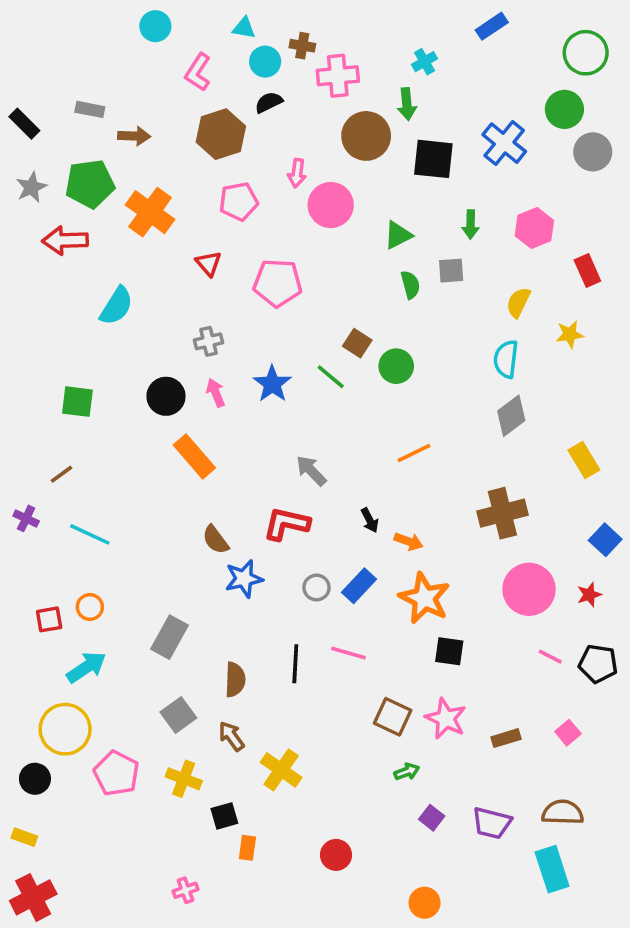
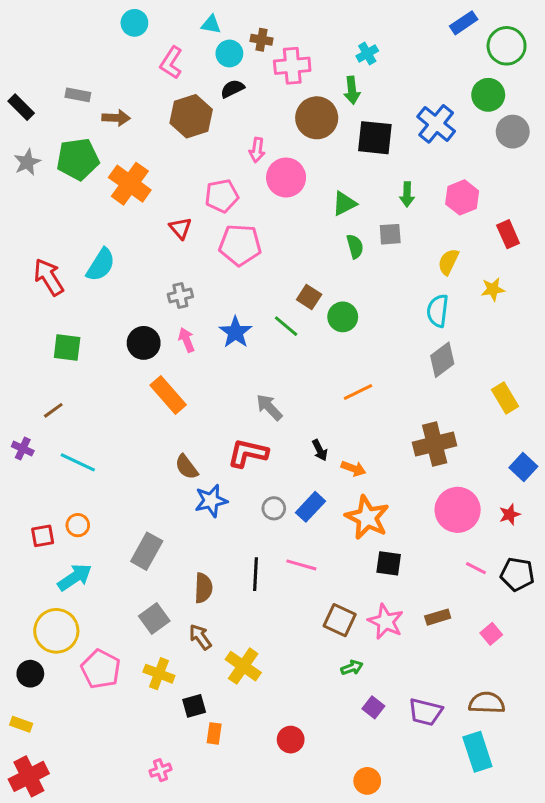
blue rectangle: (492, 26) -> (464, 23), moved
pink pentagon: (239, 201) -> (222, 196), moved
red arrow: (65, 240) -> (49, 277), moved, turned 60
brown rectangle: (506, 738) -> (438, 617), moved

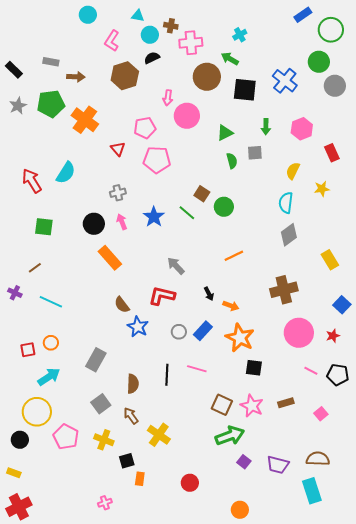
green arrow: (352, 90) -> (230, 59), turned 126
blue star: (211, 501) -> (138, 327), turned -30
green arrow: (352, 668) -> (230, 436), size x2.0

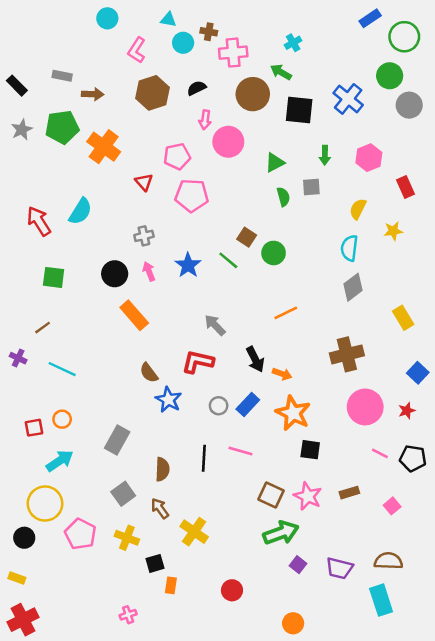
black semicircle: (152, 58) -> (197, 88), moved
black arrow: (209, 294) -> (255, 359), size x1.5

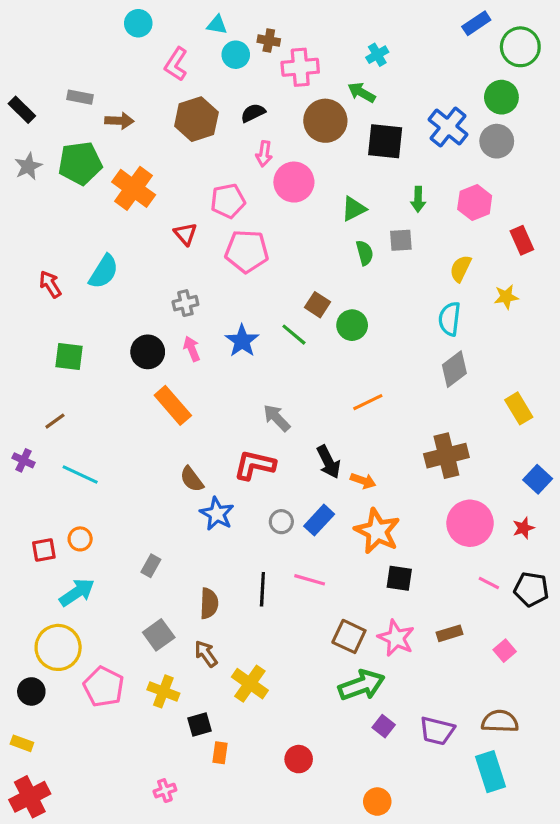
gray circle: (409, 105) -> (497, 141), moved
red arrow: (39, 221) -> (50, 284), size x0.7
gray rectangle: (117, 440) -> (151, 566), size x0.6

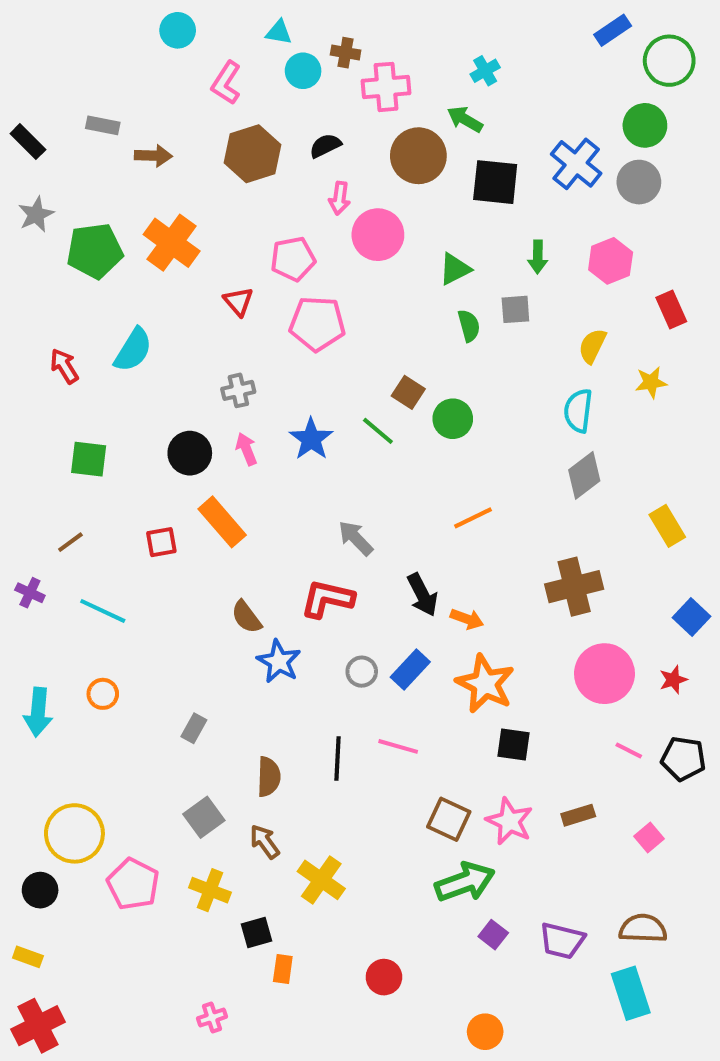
green pentagon: (80, 163) -> (95, 251), moved
red square: (44, 550) -> (161, 542), moved
cyan arrow: (77, 592) -> (38, 712), moved, turned 129

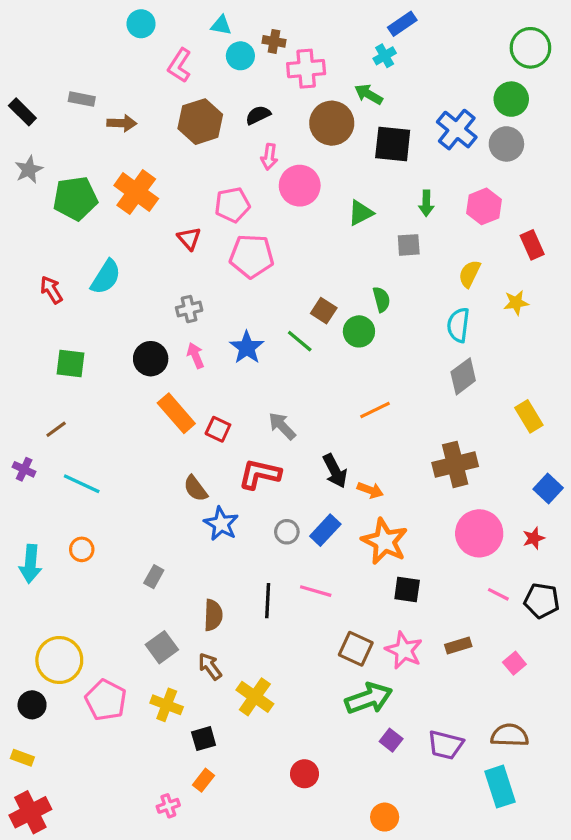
blue rectangle: (613, 30) -> (402, 24), moved
green semicircle: (469, 326) -> (381, 299), moved
red square: (161, 542) -> (218, 429), moved, turned 35
orange rectangle: (283, 969) -> (204, 780), moved, turned 30

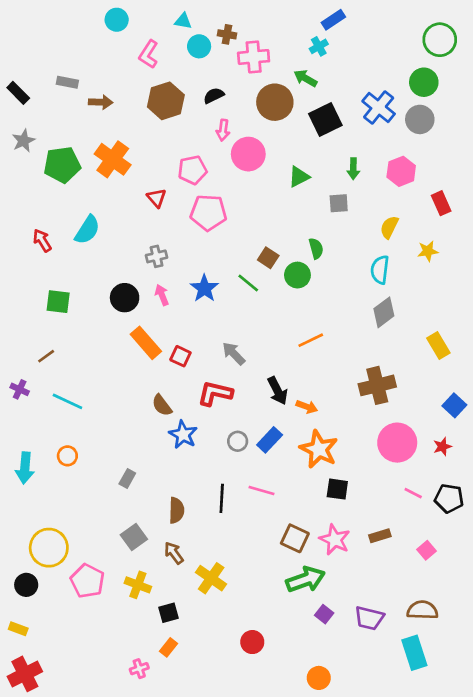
black square: (393, 144) -> (325, 119), turned -32

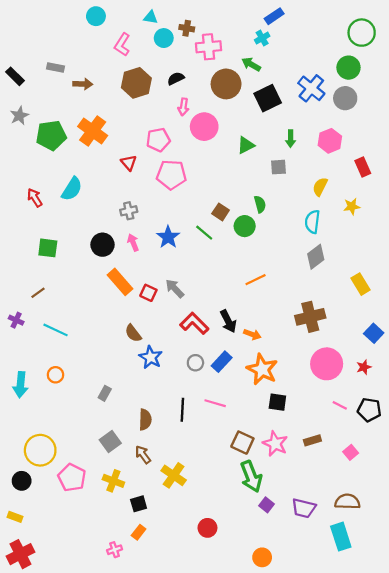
gray arrow: (234, 353) -> (175, 288), moved
red L-shape: (215, 393) -> (194, 323), moved, turned 32
green arrow: (305, 580) -> (251, 476), turned 88

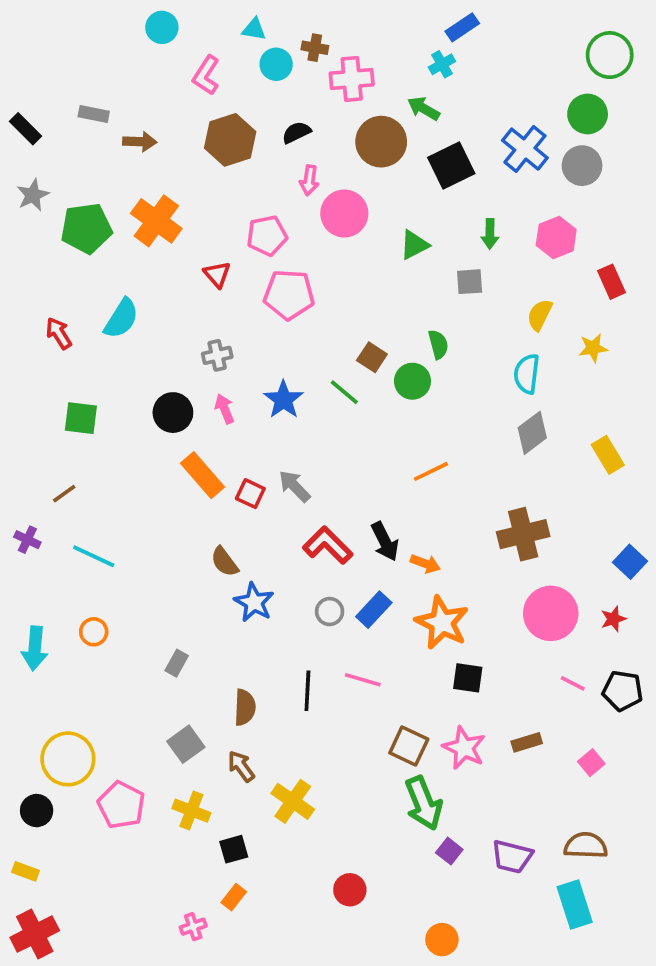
yellow rectangle: (361, 284) -> (608, 455), moved

